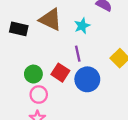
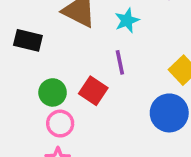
black rectangle: (19, 29) -> (28, 40), moved
blue circle: (87, 79) -> (169, 113), moved

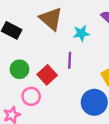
pink circle: (60, 124) -> (31, 96), moved

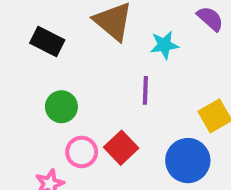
red square: (47, 75) -> (121, 148), moved

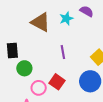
black rectangle: (47, 42) -> (12, 50), moved, turned 70
cyan star: (164, 45) -> (66, 18), moved

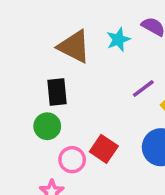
black rectangle: (12, 50) -> (57, 92), moved
purple line: (63, 52) -> (143, 89), moved, turned 64

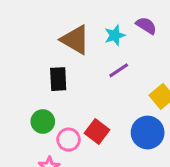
purple line: (143, 89) -> (119, 70), moved
green circle: (47, 126) -> (43, 121), moved

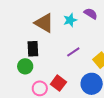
purple line: (119, 70) -> (73, 52), moved
green circle: (43, 121) -> (25, 66), moved

